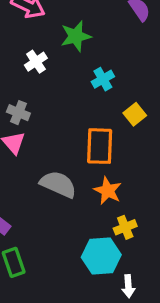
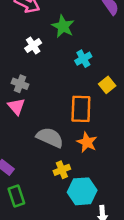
green star: (76, 36) -> (63, 26), turned -30
yellow cross: (125, 227) -> (62, 170), moved

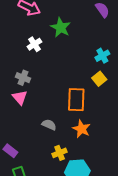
cyan cross: (83, 59) -> (102, 56), moved
gray semicircle: (50, 138) -> (49, 125), size x0.6

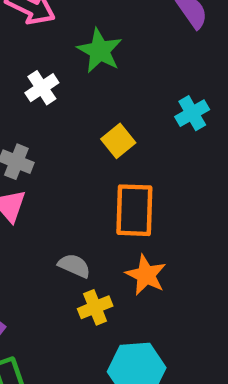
yellow square: (99, 79) -> (118, 141), moved
yellow cross: (60, 153) -> (95, 307), moved

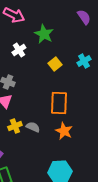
yellow square: (118, 141) -> (55, 64), moved
yellow cross: (95, 307) -> (15, 126), moved

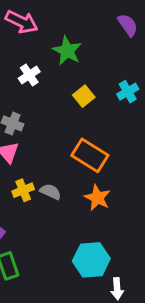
orange rectangle: (59, 103) -> (90, 155), turned -60

